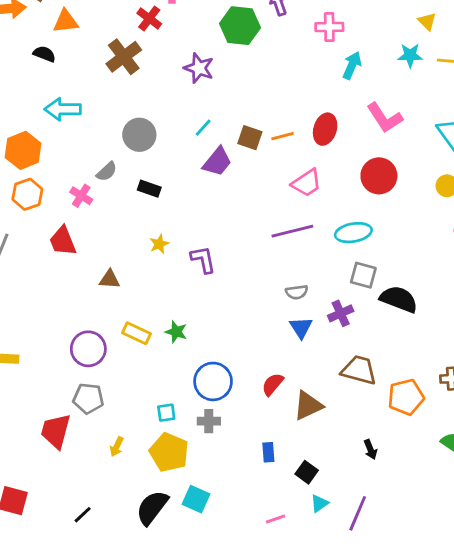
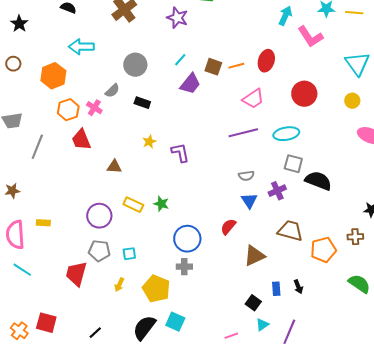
pink L-shape: (385, 118) -> (310, 37), moved
orange hexagon: (27, 194) -> (68, 110), moved
red semicircle: (273, 384) -> (228, 227), moved
cyan square: (166, 413) -> (129, 254), moved
blue rectangle: (268, 452) -> (276, 289), moved

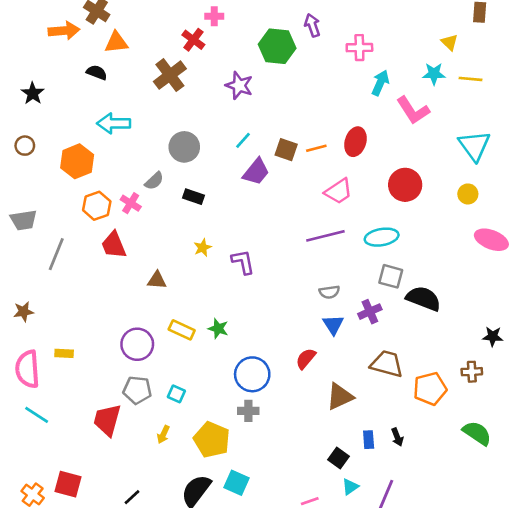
cyan square: (129, 254) -> (176, 394), turned 32

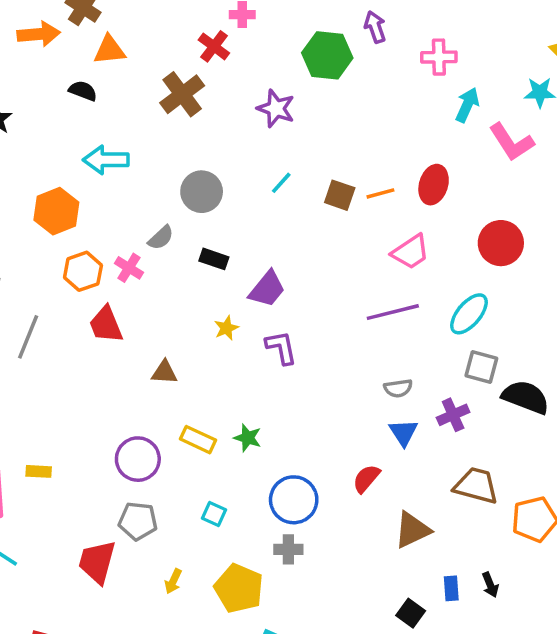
purple trapezoid: (256, 172) -> (267, 289), moved
cyan ellipse: (382, 237) -> (469, 314), turned -40
cyan square: (176, 394) -> (214, 514), moved

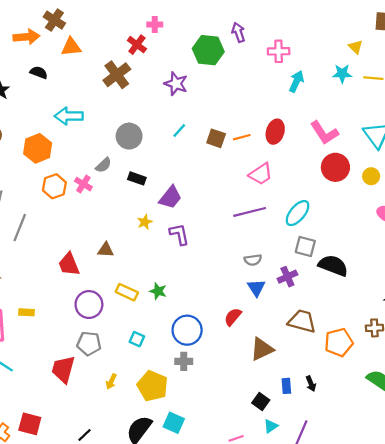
black semicircle: (83, 91) -> (39, 73), moved
pink L-shape: (511, 142) -> (324, 133), moved
red circle: (501, 243) -> (335, 167), moved
red trapezoid: (106, 324) -> (69, 264), moved

